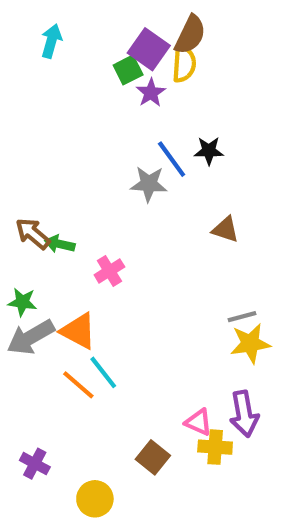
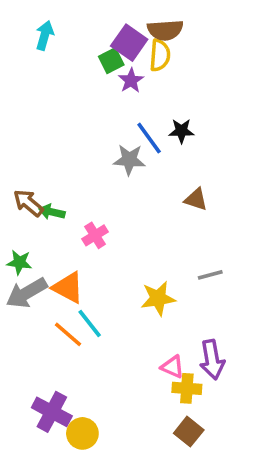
brown semicircle: (190, 35) -> (165, 30), turned 60
yellow star: (250, 343) -> (158, 298), moved
brown square: (153, 457) -> (189, 432), moved
purple cross: (35, 464) -> (52, 412), moved, size x1.5

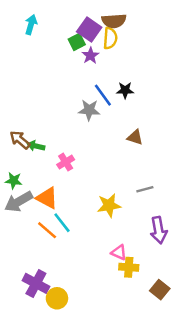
purple arrow: (212, 360) -> (159, 230), moved
brown square: (189, 432) -> (160, 290), moved

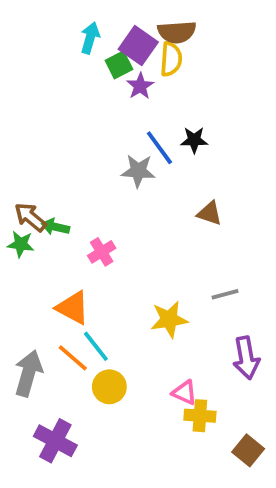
cyan arrow: (31, 25) -> (90, 38), moved
green star: (14, 181) -> (21, 244), moved
gray arrow: (19, 202) -> (28, 373), moved, turned 136
yellow circle: (57, 298) -> (109, 387), moved

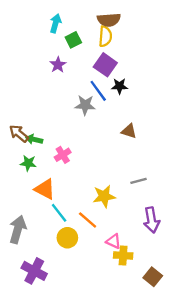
purple square: (138, 46) -> (105, 65), moved
purple star: (140, 86) -> (58, 65), moved
green star: (21, 244) -> (28, 163), moved
orange line: (73, 358) -> (88, 220), moved

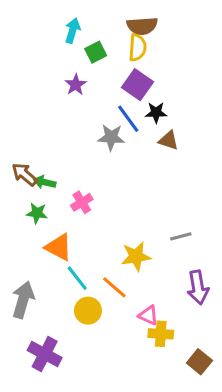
brown triangle: (129, 131) -> (168, 140), moved

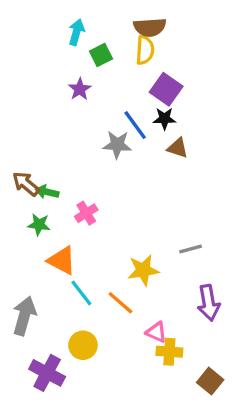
purple square: (138, 85) -> (166, 89), moved
yellow circle: (88, 311) -> (83, 345), moved

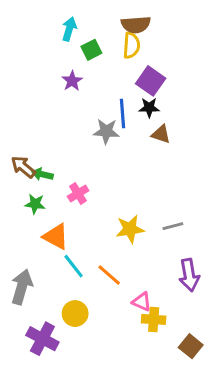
blue line: (135, 125) -> (122, 114), turned 32
yellow star: (143, 270) -> (130, 229), moved

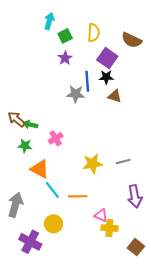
brown semicircle: (136, 25) -> (132, 40), moved, turned 30
purple star: (72, 81) -> (65, 58), moved
orange line: (109, 275) -> (78, 196), turned -42

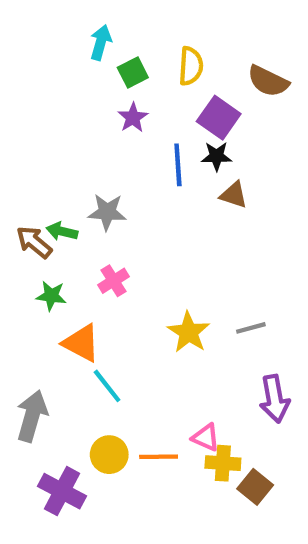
gray star: (76, 94) -> (107, 212), moved
green arrow: (30, 125) -> (62, 231), moved
yellow star: (93, 164) -> (189, 332), turned -30
orange line: (78, 196) -> (159, 457), moved
brown square: (136, 247) -> (255, 487), moved

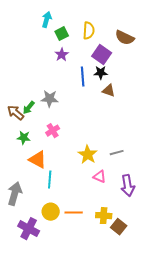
green arrow: (62, 231) -> (29, 108), turned -64
cyan line: (107, 386) -> (50, 180), turned 42
pink triangle: (206, 437) -> (100, 177), moved

